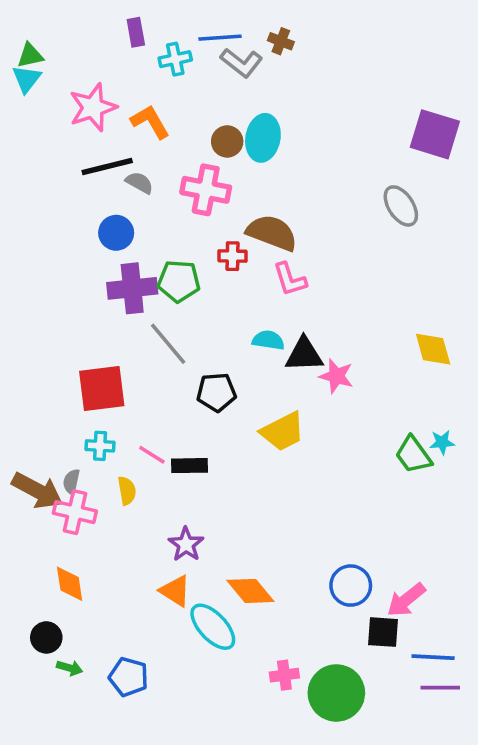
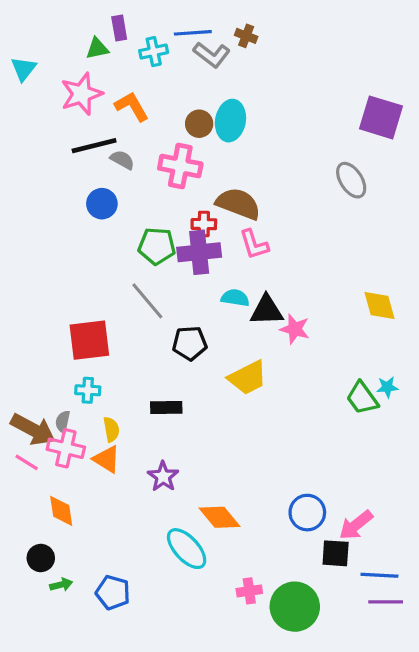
green triangle: (30, 56) -> (97, 48), moved
purple cross: (132, 288) -> (199, 252), moved
pink line: (152, 455) -> (27, 462), moved
orange triangle: (175, 591) -> (107, 459), moved
green arrow: (70, 668) -> (61, 585), turned -30

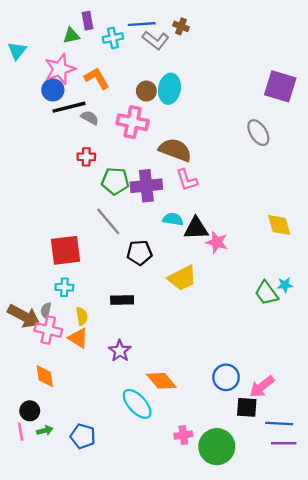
blue circle: (102, 204) -> (53, 90), moved
red cross: (204, 224) -> (86, 157), moved
pink line: (27, 462) -> (21, 432), moved, turned 48

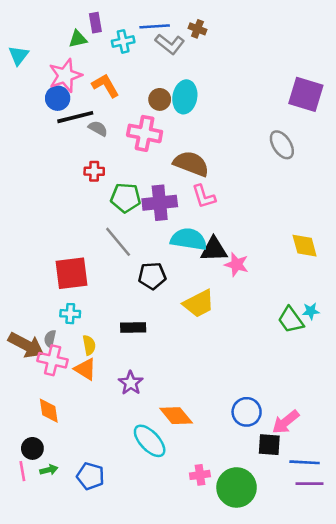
cyan semicircle: (173, 219) -> (189, 239), size x1.6

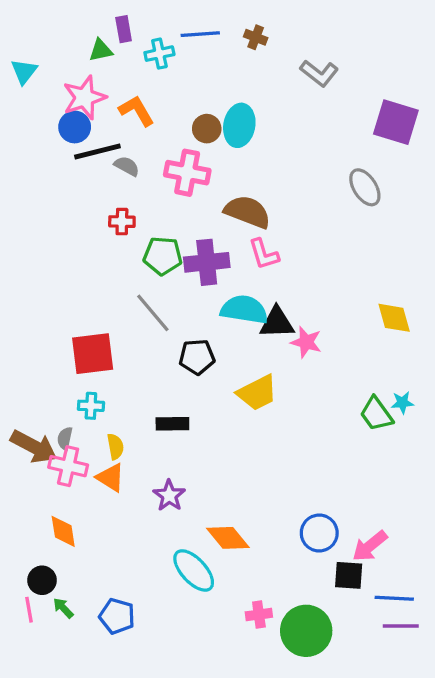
gray L-shape: (170, 44) -> (319, 73), moved
green arrow: (49, 470) -> (63, 608), turned -120

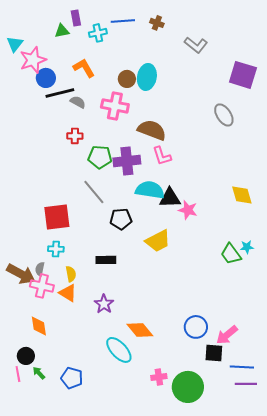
pink star: (84, 98) -> (33, 60), moved

